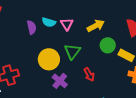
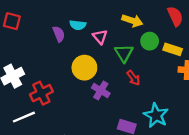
pink triangle: (67, 24) -> (100, 37), moved
yellow arrow: (96, 26) -> (132, 21), turned 54
green triangle: (72, 52) -> (124, 53), moved

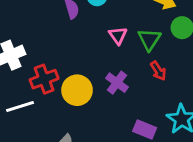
pink triangle: (100, 37) -> (118, 35), moved
yellow circle: (84, 68) -> (77, 90), moved

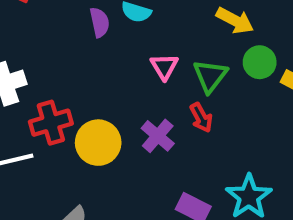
red arrow: (158, 71) -> (201, 118), moved

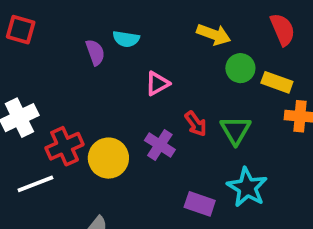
pink triangle: (164, 67) -> (157, 83), turned 40
green triangle: (210, 76) -> (236, 130), moved

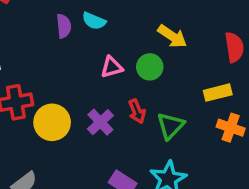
green circle: (240, 68) -> (150, 67), moved
yellow rectangle: (277, 82) -> (218, 93), turned -48

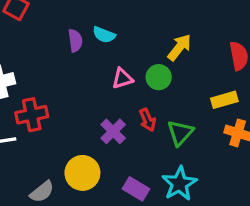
yellow arrow: (172, 36) -> (179, 47), turned -84
yellow circle: (52, 122) -> (82, 173), moved

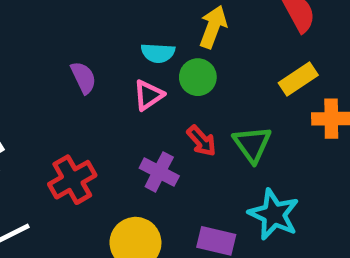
cyan semicircle: (104, 35) -> (158, 53), moved
purple semicircle: (75, 41) -> (83, 78), moved
red cross: (32, 115) -> (72, 180), moved

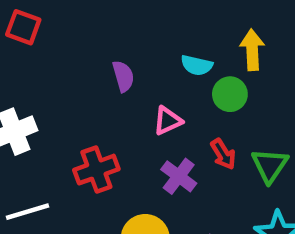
yellow arrow: (213, 27) -> (252, 50), turned -33
pink triangle: (148, 95) -> (168, 121), moved

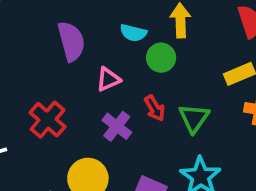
purple semicircle: (123, 76) -> (71, 41), size x1.5
red cross: (96, 170) -> (48, 120), turned -30

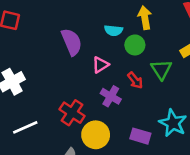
green triangle: (194, 118) -> (161, 69), moved
red cross: (48, 120) -> (72, 113), moved

